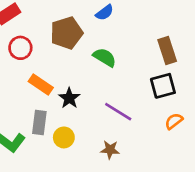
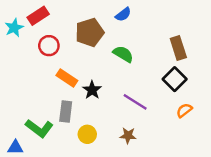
black square: (163, 86) -> (175, 79), turned -30
yellow circle: (64, 137) -> (87, 134), moved

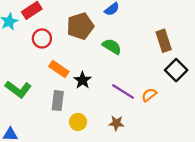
black square: (175, 79) -> (176, 70), moved
orange semicircle: (184, 110) -> (149, 95), moved
green L-shape: (39, 128) -> (18, 89), moved

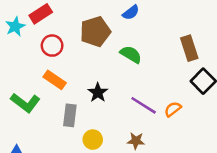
orange rectangle: (59, 69) -> (55, 80), moved

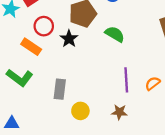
orange rectangle: (55, 80) -> (31, 47), moved
black star: (98, 93) -> (69, 39), moved
purple line: (144, 105) -> (126, 80), turned 55

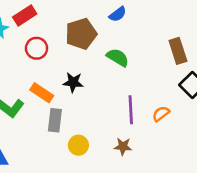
black star: (69, 39) -> (73, 82), moved, turned -30
orange rectangle: (31, 47) -> (42, 93), moved

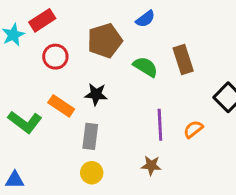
brown rectangle: (178, 51) -> (183, 60), moved
gray rectangle: (55, 120) -> (90, 136), moved
yellow circle: (78, 145) -> (92, 173), moved

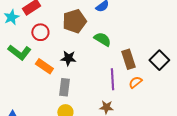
brown rectangle: (183, 60) -> (128, 59), moved
green L-shape: (25, 122) -> (19, 52), moved

